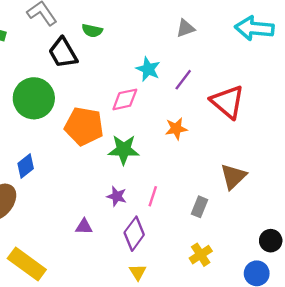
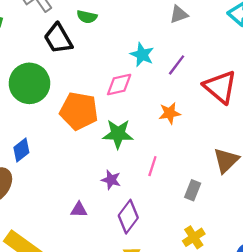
pink line: (153, 196) -> (152, 166), moved

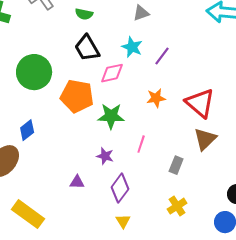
gray triangle: (179, 14) -> (141, 13), moved
black trapezoid: (58, 39) -> (87, 48), moved
red triangle: (220, 87) -> (200, 103), moved

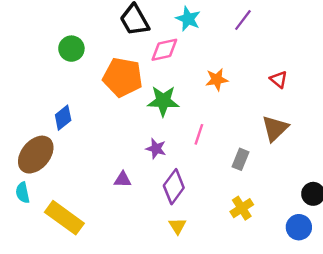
purple line: (162, 56) -> (243, 20), moved
green circle: (34, 72) -> (71, 49), size x0.6
red triangle: (200, 103) -> (279, 80), moved, size x0.5

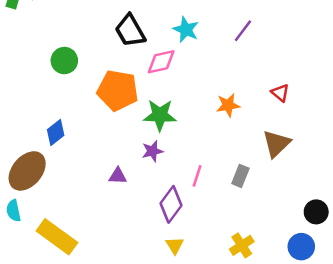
orange star: (217, 80) -> (228, 105), moved
pink line: (199, 134) -> (197, 176), moved
purple star: (156, 149) -> (152, 151), moved, turned -30
purple triangle: (123, 180) -> (118, 176), moved
yellow cross: (242, 208) -> (242, 245), moved

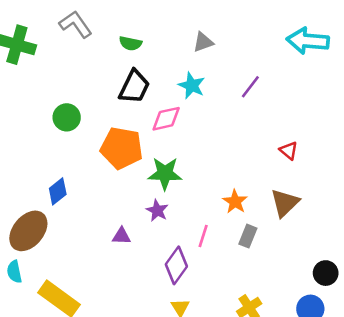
black trapezoid: (130, 31) -> (134, 87), turned -124
orange star: (228, 105) -> (235, 202), moved, turned -30
purple star: (152, 151) -> (157, 211), turned -30

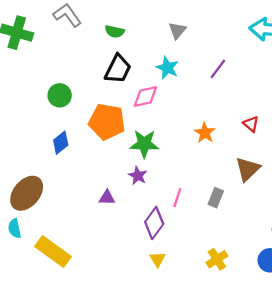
gray triangle: (203, 42) -> (177, 30), turned -30
blue diamond: (58, 191) -> (61, 143), moved
orange star: (235, 202) -> (205, 133), moved

